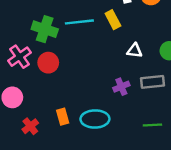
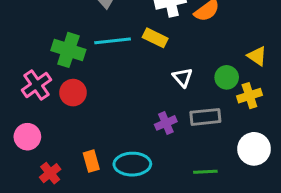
yellow rectangle: (113, 20) -> (155, 38), turned -36
white triangle: (134, 51) -> (183, 77), turned 42

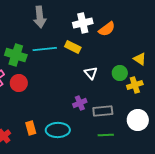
gray rectangle: (205, 117) -> (103, 111), moved

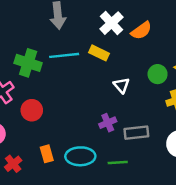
white cross: (83, 23) -> (111, 23), turned -30
green circle: (120, 73) -> (158, 74), moved
red circle: (19, 83) -> (32, 110), moved
green line: (106, 135) -> (118, 163), moved

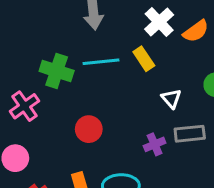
yellow rectangle: (99, 53) -> (144, 59), turned 30
red circle: (32, 110) -> (89, 129), moved
gray rectangle: (136, 133) -> (190, 134), moved

